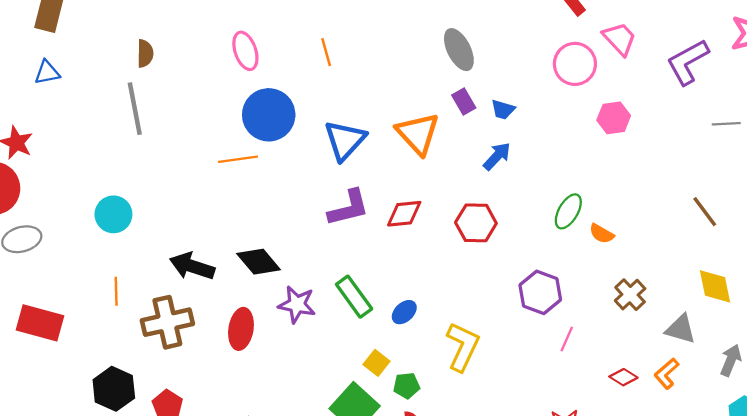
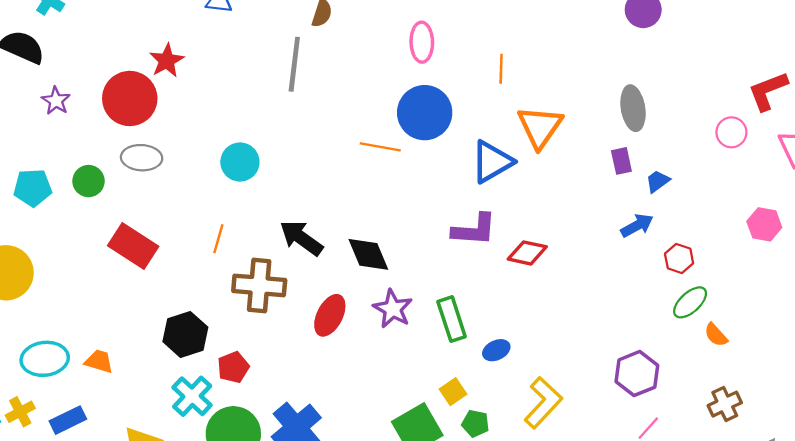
pink circle: (575, 64) -> (731, 132), moved, size x0.7
blue trapezoid: (503, 110) -> (658, 181), turned 110
orange triangle: (418, 134) -> (540, 127), moved
red hexagon: (476, 223) -> (679, 258), moved, size x0.7

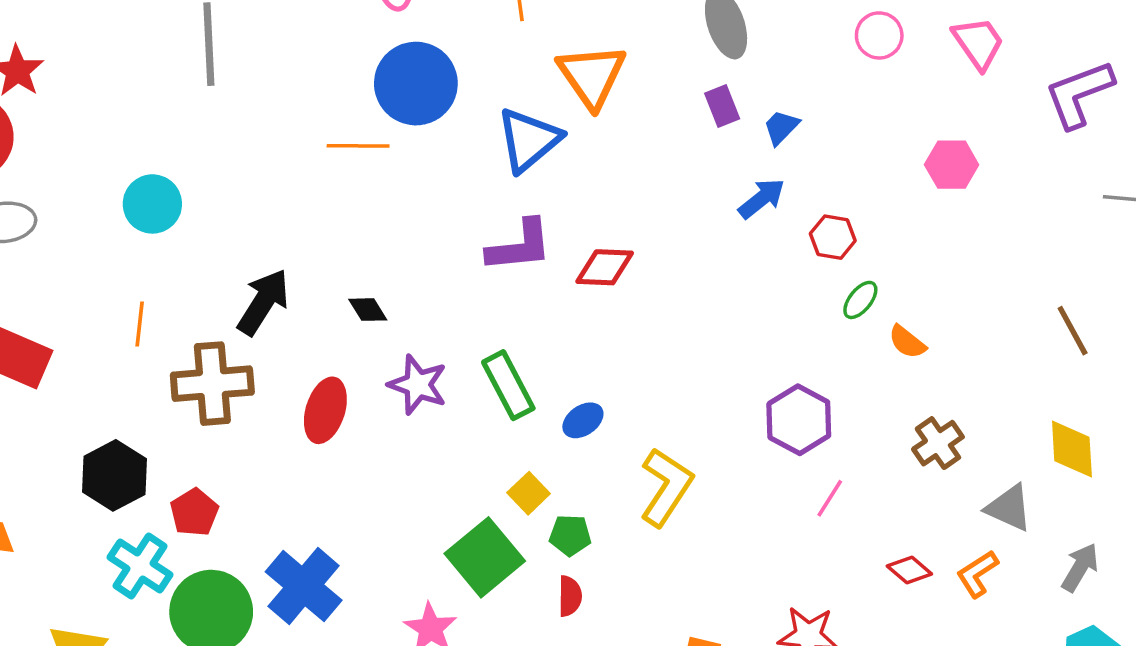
black arrow: (301, 238) -> (263, 302), turned 96
black diamond: (368, 254) -> (368, 310), size x0.6
green ellipse: (690, 302) -> (860, 300), size x0.7

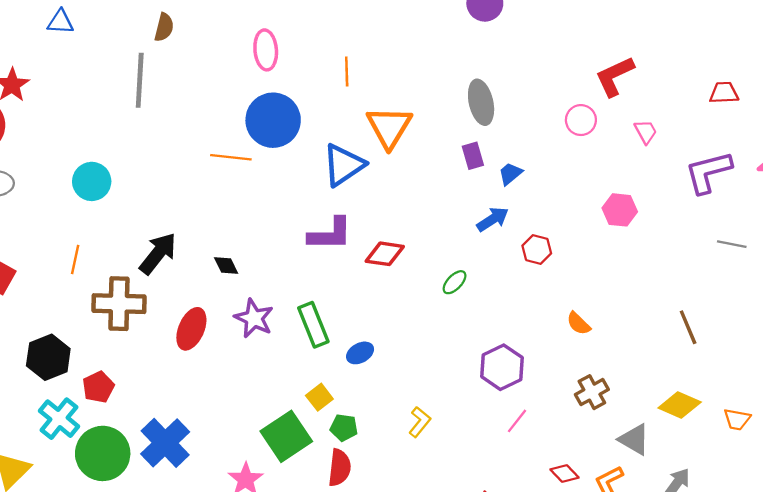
pink trapezoid: (978, 43) -> (646, 132), size x0.7
green ellipse: (860, 300) -> (455, 282), moved
yellow diamond: (1072, 449) -> (680, 405), turned -69
yellow L-shape: (666, 487) -> (420, 422), moved, size x0.6
red semicircle: (570, 596) -> (340, 468), size x1.4

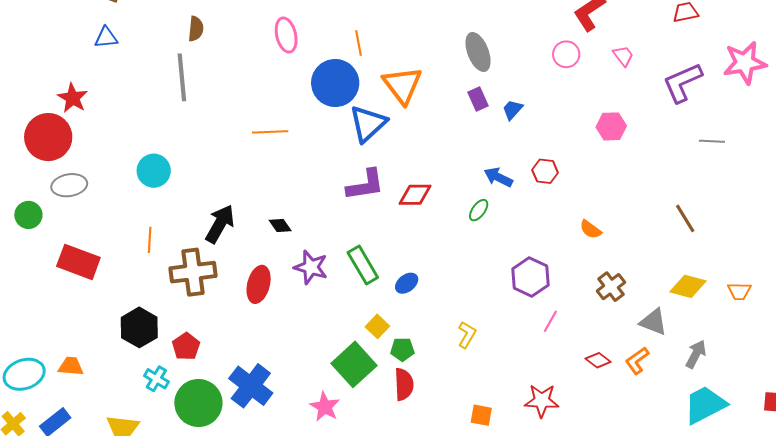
blue circle: (273, 120) -> (335, 83), moved
blue arrow: (493, 219) -> (498, 177), moved, turned -112
cyan cross: (59, 419) -> (156, 379), size x0.7

